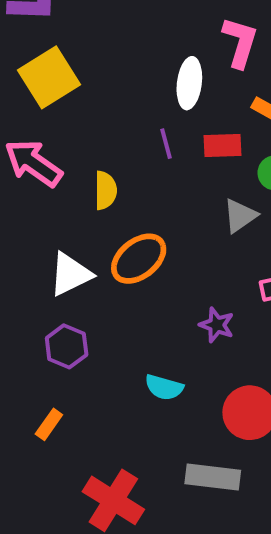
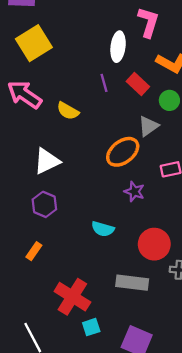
red rectangle: (222, 146) -> (138, 84), turned 45
yellow semicircle: (106, 190) -> (68, 111), turned 120
orange ellipse: (139, 259) -> (123, 152), moved

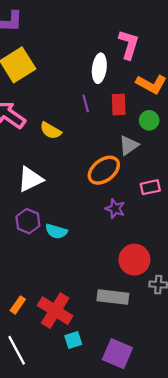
red rectangle: (138, 84) -> (119, 104), turned 45
cyan semicircle: (103, 229) -> (56, 231), moved
orange rectangle: (34, 251) -> (18, 305), moved

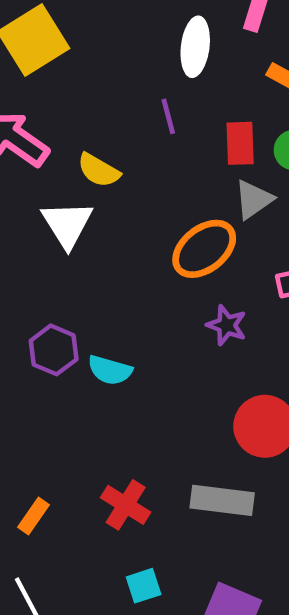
red rectangle: (119, 104) -> (240, 143), moved
white triangle: (30, 179) -> (67, 224), moved, turned -36
red cross: (55, 311) -> (126, 505), moved, size x0.7

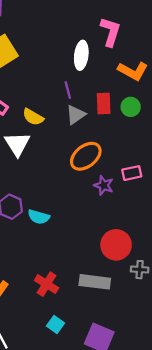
gray triangle: (254, 199) -> (76, 115), moved
purple star: (227, 325) -> (104, 185), moved
cyan square: (144, 586) -> (55, 324), turned -36

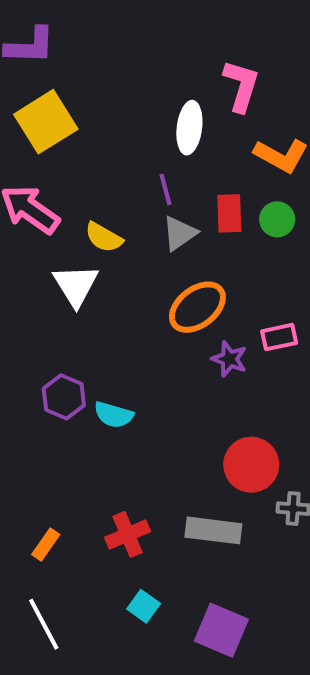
red cross: (47, 284) -> (128, 534), turned 35

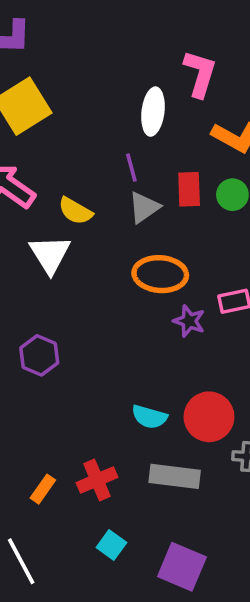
orange ellipse: (197, 307) -> (160, 274), turned 42
cyan semicircle: (114, 415) -> (149, 417), moved
orange rectangle: (46, 544) -> (43, 489), moved

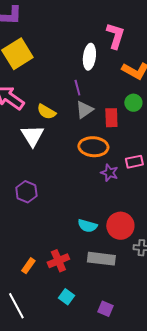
red rectangle: (189, 189) -> (111, 118), moved
purple square: (182, 567) -> (105, 309), size x0.6

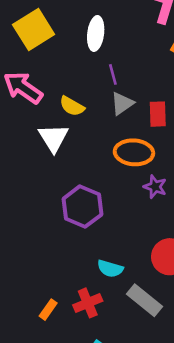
white ellipse: (89, 57) -> (96, 33), moved
purple hexagon: (26, 192) -> (82, 207), moved, size x1.4
cyan semicircle: (87, 226) -> (110, 269), moved
gray rectangle: (101, 259) -> (145, 300), turned 32

